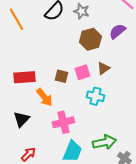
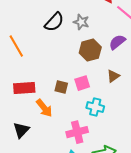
orange line: (16, 19) -> (16, 46), moved
brown triangle: (103, 68) -> (113, 76), moved
pink cross: (63, 122) -> (77, 132), moved

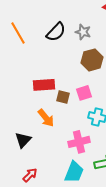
orange line: (16, 46) -> (18, 33), moved
red rectangle: (24, 88) -> (44, 85), moved

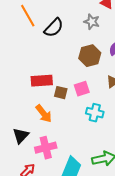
gray star: (83, 32) -> (92, 22), moved
orange line: (18, 33) -> (28, 16), moved
pink cross: (79, 142) -> (46, 148), moved

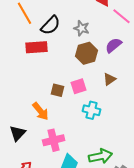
gray star: (92, 22) -> (82, 28), moved
red rectangle: (42, 81) -> (37, 47), moved
pink cross: (46, 148) -> (54, 140), moved

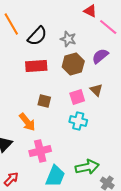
red rectangle: (37, 47) -> (36, 66), moved
brown triangle: (110, 79) -> (96, 90), turned -40
pink square: (79, 86) -> (77, 97), moved

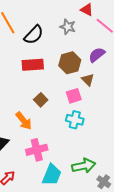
gray star: (68, 39) -> (68, 27), moved
brown triangle: (96, 90) -> (88, 80), moved
brown square: (44, 101) -> (41, 100), turned 32

